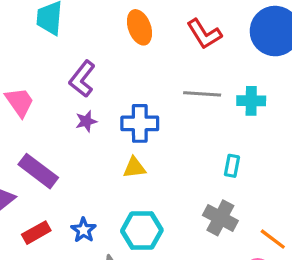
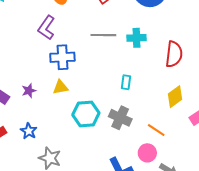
purple L-shape: (82, 79) -> (46, 28), moved
purple star: (86, 121) -> (29, 91), moved
cyan hexagon: (142, 231) -> (86, 114), moved

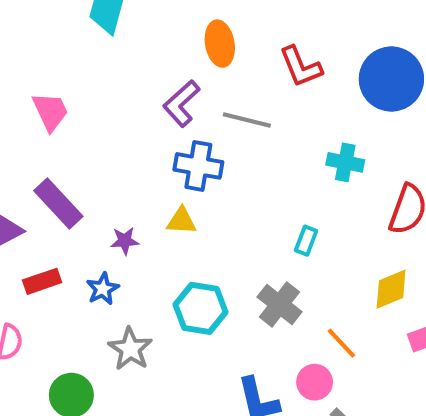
gray line: (103, 35) -> (247, 120), moved
purple star: (29, 91) -> (125, 241), moved
cyan hexagon: (86, 114) -> (201, 308), moved

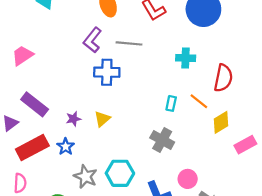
pink trapezoid: (50, 112) -> (22, 55), turned -90
yellow triangle: (181, 221) -> (102, 119), moved, turned -35
red rectangle: (42, 281) -> (32, 148), size x1.6
cyan hexagon: (201, 308) -> (120, 173), moved
orange line: (341, 343) -> (199, 101), moved

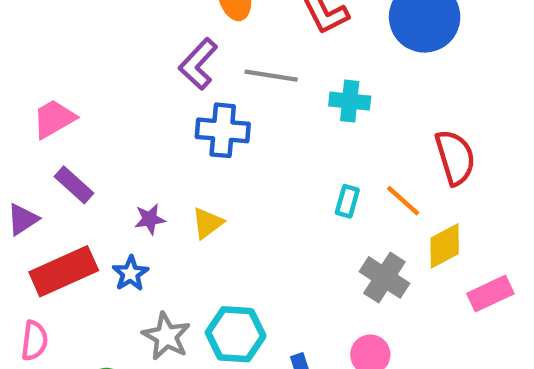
pink trapezoid: (22, 55) -> (54, 119), moved
cyan cross: (186, 58) -> (350, 101), moved
red semicircle: (223, 78) -> (455, 157), turned -32
purple rectangle: (35, 104) -> (74, 185), size x0.7
gray cross: (162, 140) -> (384, 277), moved

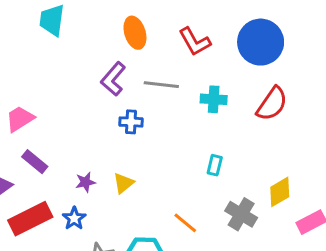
blue cross: (223, 130) -> (131, 122), size x0.7
red semicircle: (455, 157) -> (272, 104), moved, turned 54
orange line: (403, 201) -> (185, 223), moved

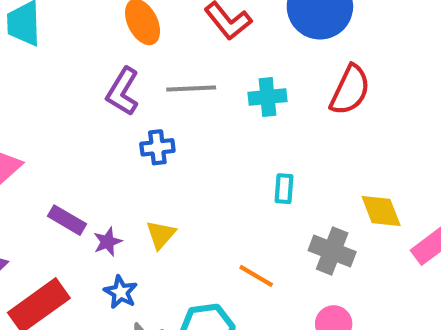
purple rectangle: (35, 162) -> (67, 220), moved
yellow diamond: (280, 192) -> (381, 211), turned -72
blue star: (74, 218) -> (121, 292), moved

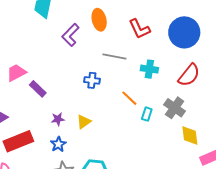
purple L-shape: (123, 91) -> (70, 35), moved
purple rectangle: (67, 220) -> (38, 89), moved
gray cross: (332, 251) -> (175, 108), moved
orange line: (256, 276) -> (129, 98), moved

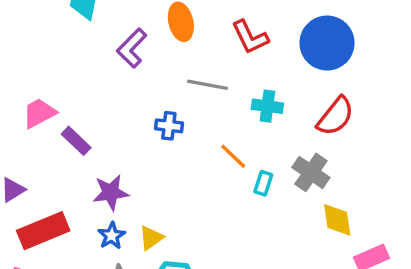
purple star: (58, 119) -> (111, 192), size x1.5
yellow triangle: (84, 122) -> (151, 238), moved

